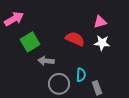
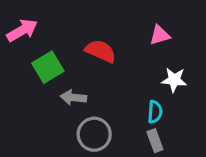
red semicircle: (75, 39) -> (101, 51), moved
white star: (102, 43) -> (174, 80), moved
cyan semicircle: (81, 75) -> (155, 112), moved

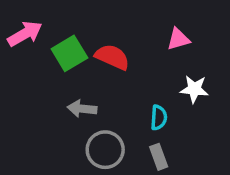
green square: (48, 67) -> (69, 53), moved
cyan semicircle: (155, 112) -> (159, 118), moved
gray rectangle: (155, 141) -> (159, 157), moved

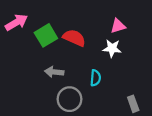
white star: (194, 89) -> (112, 48), moved
cyan semicircle: (159, 118) -> (95, 78), moved
gray rectangle: (159, 157) -> (133, 104), moved

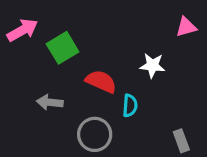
pink triangle: (118, 26) -> (186, 27), moved
red semicircle: (74, 38) -> (101, 81), moved
gray arrow: (54, 72) -> (50, 102), moved

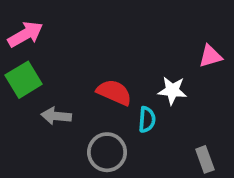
pink triangle: (186, 27) -> (210, 56), moved
green square: (63, 48) -> (24, 80), moved
white star: (152, 65) -> (172, 91), moved

